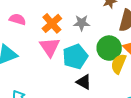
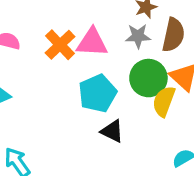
gray star: (82, 23) -> (138, 36), moved
pink triangle: (50, 47) -> (92, 42), moved, turned -50

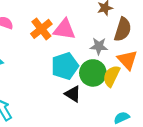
gray star: (138, 36) -> (99, 46), moved
green circle: (148, 78) -> (93, 73), moved

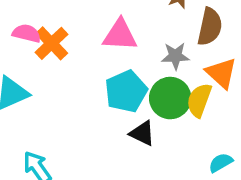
orange cross: (41, 29) -> (52, 43), moved

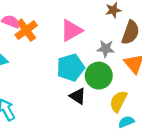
pink triangle: (120, 35) -> (71, 30), turned -40
yellow semicircle: (199, 100) -> (118, 101), moved

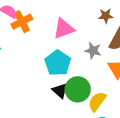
cyan pentagon: (71, 68) -> (58, 63), turned -30
green circle: (99, 76) -> (78, 89), moved

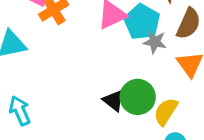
cyan pentagon: (58, 63) -> (142, 22), moved

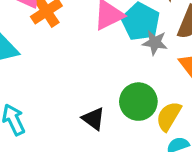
black triangle: (113, 101) -> (93, 119), moved

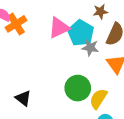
black triangle: (93, 119) -> (23, 98), moved

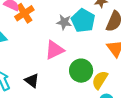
pink triangle: (59, 28) -> (55, 50), moved
gray star: (90, 48) -> (64, 22), moved

